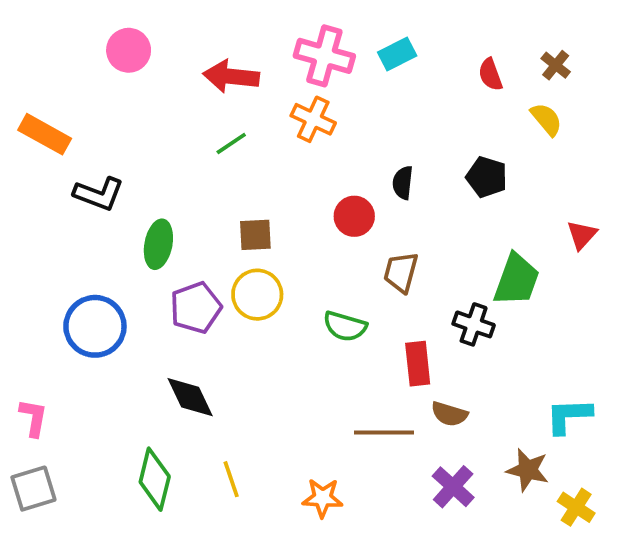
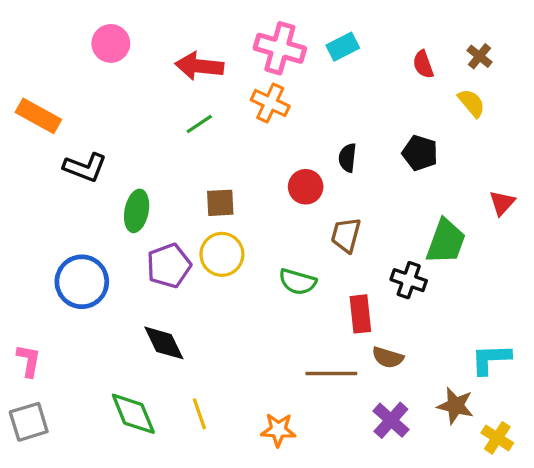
green diamond: (155, 479) -> (133, 414), turned -36

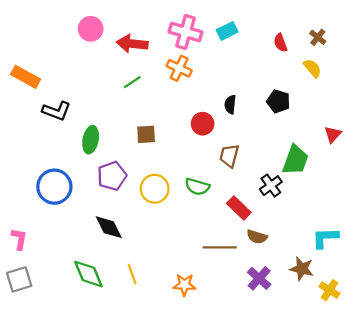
pink circle: (111, 43) -> (91, 29), moved
yellow circle: (222, 254) -> (155, 189), moved
black cross: (409, 280) -> (271, 186), turned 35
red rectangle: (360, 314) -> (239, 208), turned -40

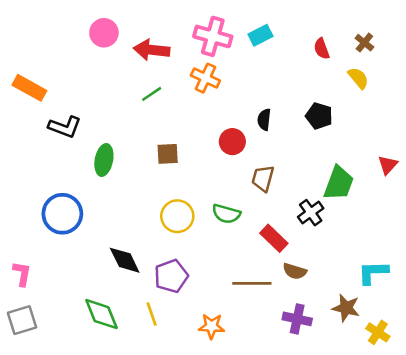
red triangle: (333, 134) -> (388, 165), moved
purple pentagon: (112, 176) -> (171, 276), moved
purple cross: (259, 278) -> (297, 319), turned -30

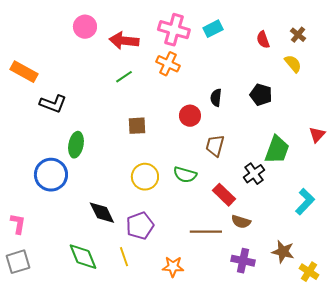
green ellipse: (104, 160) -> (76, 145), moved
cyan L-shape: (373, 272) -> (305, 202), moved, turned 136

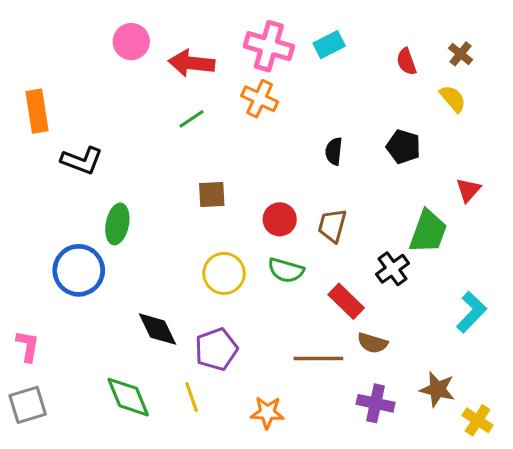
orange rectangle: (24, 72) -> (37, 111), turned 52
red circle: (190, 116) -> (280, 219), moved
red triangle: (317, 135) -> (468, 190), moved

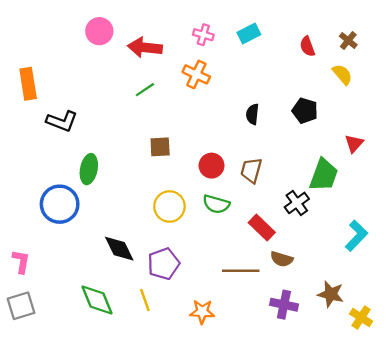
pink cross: (269, 46) -> (203, 35), size x0.6

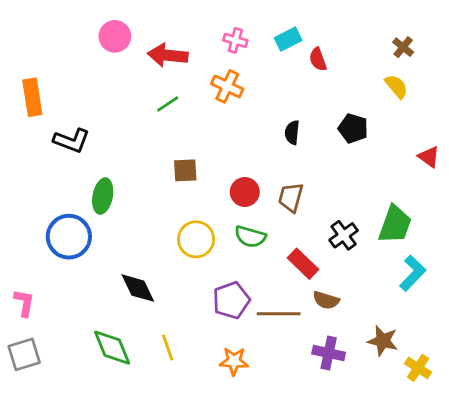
red semicircle: (307, 46) -> (318, 59), moved
red triangle: (354, 143) -> (429, 157), moved, turned -36
green trapezoid: (324, 175) -> (395, 224), moved
purple pentagon: (164, 264) -> (231, 300), moved

